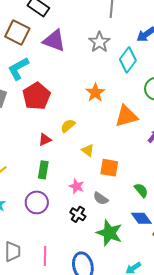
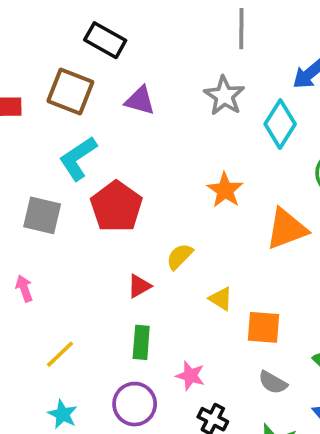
purple triangle: (54, 41) -> (140, 100), size x0.7
pink star: (77, 186) -> (190, 376), moved
gray semicircle: (101, 198) -> (273, 383), moved

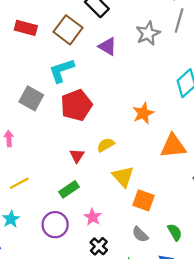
gray star: (224, 96) -> (148, 33), moved
red triangle: (139, 286) -> (77, 156), turned -42
yellow triangle: (221, 299) -> (123, 177), size x1.5
green rectangle: (141, 342) -> (69, 189), turned 36

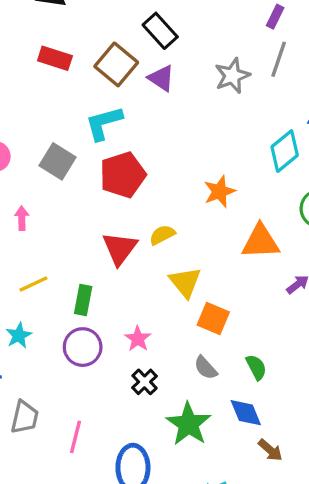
purple triangle: (108, 46) -> (161, 78), moved
red triangle: (77, 156) -> (120, 248), size x1.6
green rectangle: (69, 189) -> (83, 300), moved, turned -48

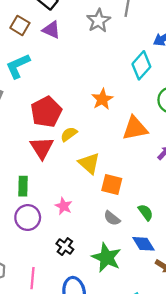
brown square: (116, 64) -> (20, 25), size x0.7
red pentagon: (123, 175) -> (46, 112), moved
black cross: (145, 382) -> (65, 247), moved

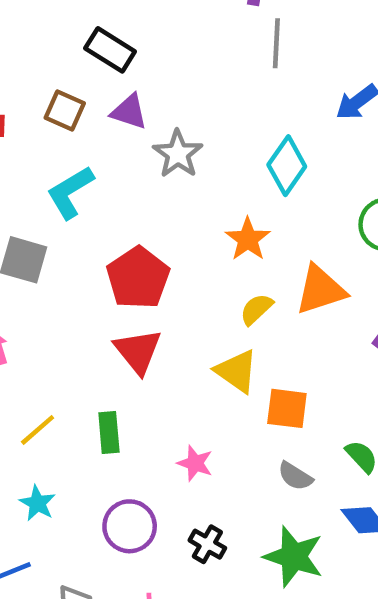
gray star: (99, 21) -> (178, 154), moved
cyan diamond: (141, 65) -> (287, 166), moved
yellow semicircle: (69, 134) -> (256, 309), moved
purple circle: (28, 218) -> (130, 526), moved

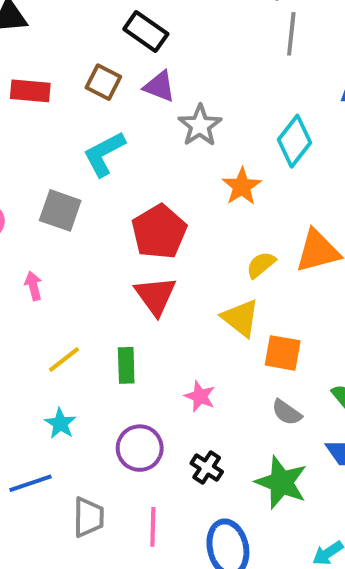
orange star: (248, 239) -> (242, 186), moved

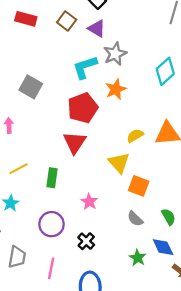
cyan L-shape: (104, 154) -> (85, 67), moved
orange star: (242, 186) -> (116, 89), moved
green star: (281, 482) -> (138, 258), moved, size x0.6

